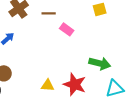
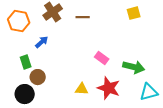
pink rectangle: (67, 29) -> (102, 58), moved

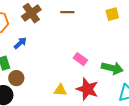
brown line: (83, 17) -> (67, 12), moved

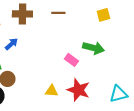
brown cross: (31, 13) -> (22, 14), turned 36
green arrow: (112, 68) -> (93, 48), moved

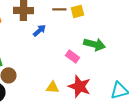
yellow square: (103, 15) -> (77, 11), moved
blue arrow: (11, 44) -> (39, 30), moved

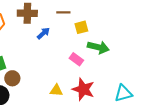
yellow square: (77, 11) -> (81, 27), moved

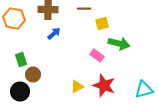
blue arrow: (43, 33) -> (54, 34), moved
yellow triangle: (56, 90) -> (77, 86), turned -32

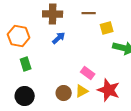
orange hexagon: (14, 18) -> (19, 36), moved
pink rectangle: (97, 56) -> (88, 73), moved
brown circle: (33, 74) -> (64, 93), moved

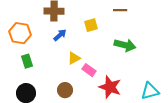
brown line: (89, 13) -> (120, 10), moved
yellow square: (107, 28) -> (91, 25), moved
yellow triangle: (82, 91) -> (74, 58), moved

